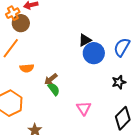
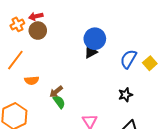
brown circle: (21, 23) -> (38, 31), moved
blue circle: (94, 53) -> (95, 39), moved

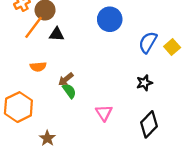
black triangle: (91, 52) -> (57, 34), moved, turned 32
orange line: (15, 60) -> (33, 27), moved

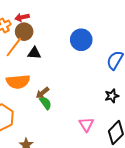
orange semicircle: (38, 67) -> (18, 82), size x1.6
pink triangle: (104, 113) -> (86, 124), moved

